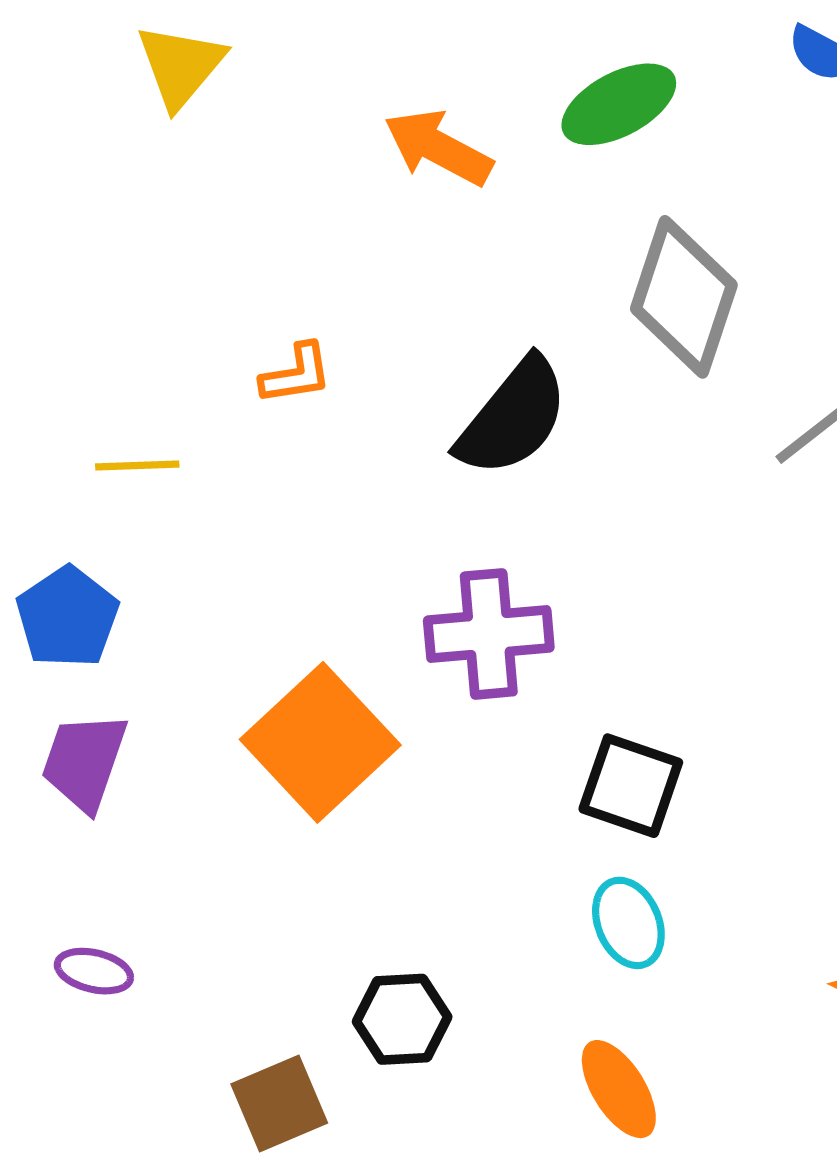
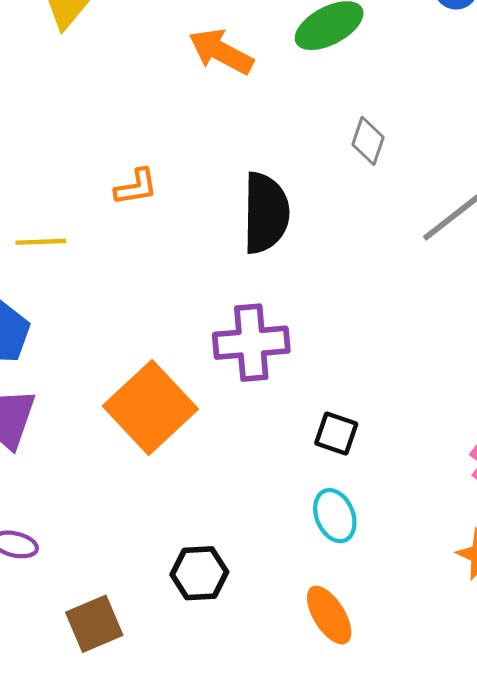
gray diamond: (684, 297) -> (368, 141), size x0.5
black semicircle: (513, 417) -> (266, 213), turned -38
black square: (631, 786) -> (336, 433), size x0.7
brown square: (279, 1104) -> (94, 624), moved

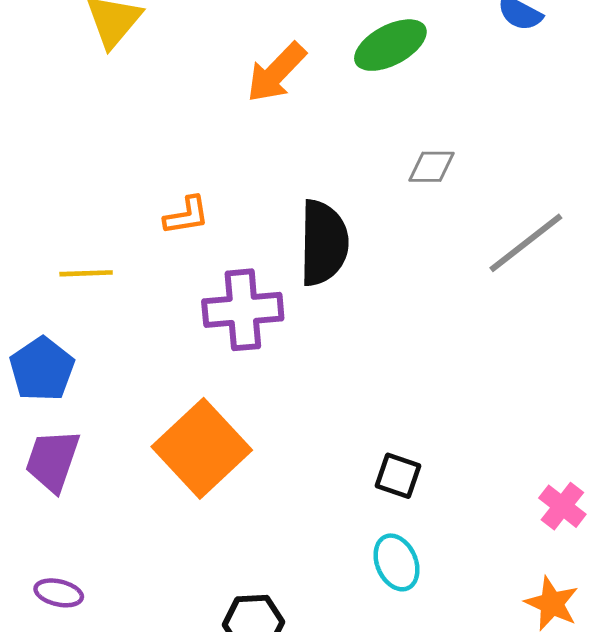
orange arrow: (221, 52) -> (276, 72), turned -74
gray diamond: (368, 141) -> (432, 167), turned 72
purple cross: (251, 343) -> (243, 310), moved

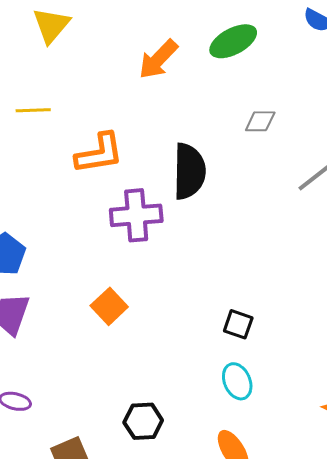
orange L-shape: (186, 215) -> (99, 153), size x1.6
yellow line: (86, 273) -> (33, 110), moved
orange square: (202, 448) -> (109, 306), size x0.6

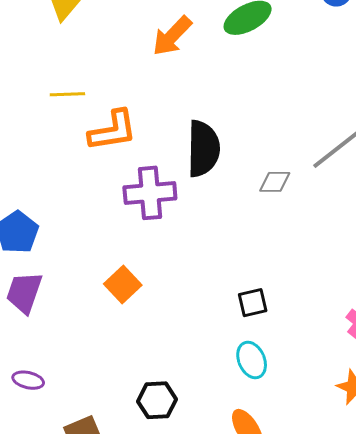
yellow line: (33, 110) -> (67, 94), moved
gray diamond: (260, 121) -> (275, 182), moved
black square: (238, 324) -> (253, 303), turned -32

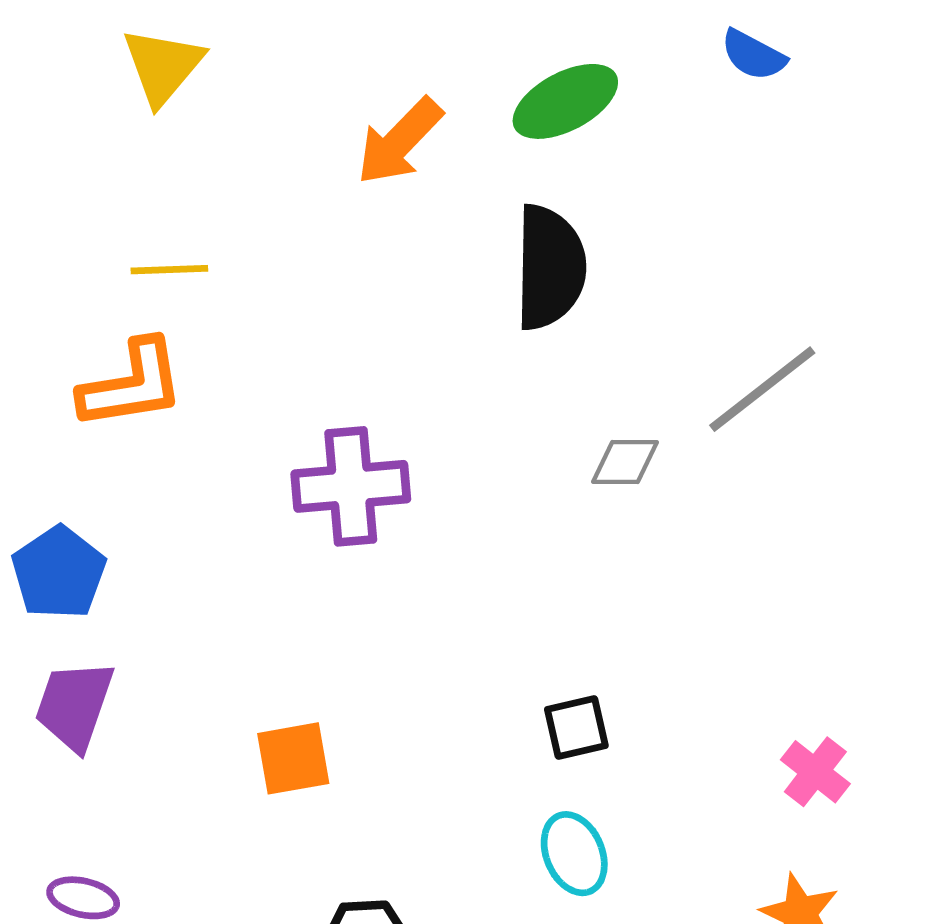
orange L-shape: (113, 131) -> (132, 385), moved
black semicircle: (203, 149) -> (550, 267), moved
orange square: (123, 285) -> (293, 758), moved, turned 33

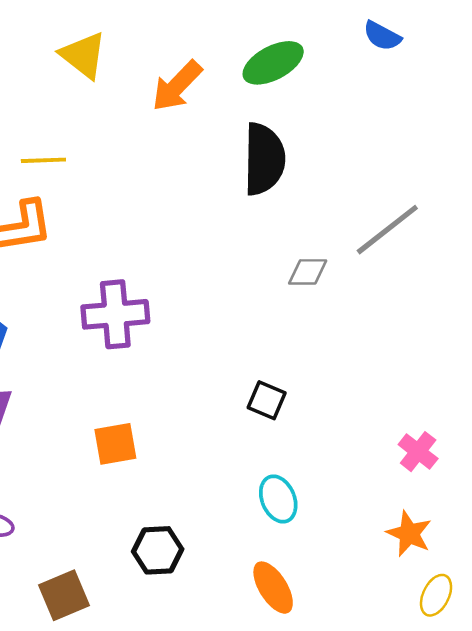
yellow triangle: (163, 66) -> (83, 55), moved, turned -32
purple cross: (351, 486) -> (115, 314), moved
black square: (576, 728) -> (267, 400), moved, turned 36

